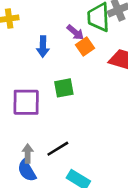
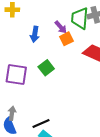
green square: (64, 88) -> (46, 68), turned -35
black line: (58, 149) -> (41, 124), moved

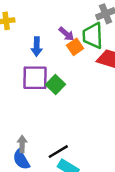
green trapezoid: (80, 18) -> (93, 36), moved
purple square: (16, 75) -> (35, 78), moved

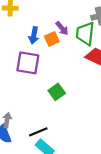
orange square: (75, 47) -> (52, 39), moved
green square: (56, 84) -> (57, 92), moved

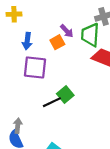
blue arrow: (34, 35) -> (27, 41), moved
black line: (38, 132) -> (52, 102), moved

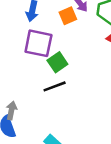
green square: (65, 95) -> (57, 62), moved

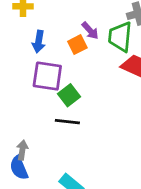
black line: (55, 86) -> (67, 122), turned 30

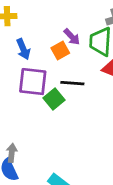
blue arrow: (39, 42) -> (23, 49), turned -30
black line: (67, 122) -> (72, 83), moved

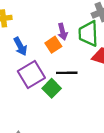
purple arrow: (72, 37) -> (62, 32), turned 35
purple square: (33, 82) -> (31, 75), turned -32

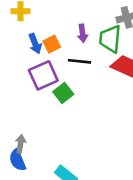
orange square: (53, 45) -> (52, 44), moved
black line: (67, 73) -> (80, 61), moved

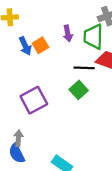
black line: (80, 61) -> (84, 68), moved
purple square: (43, 75) -> (34, 100), moved
green square: (63, 93) -> (79, 90), moved

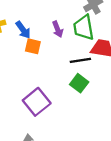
orange square: (40, 45) -> (33, 46), turned -35
blue arrow: (25, 46) -> (23, 30), moved

